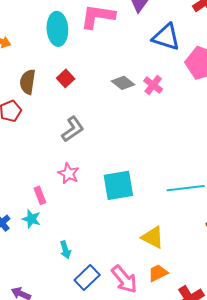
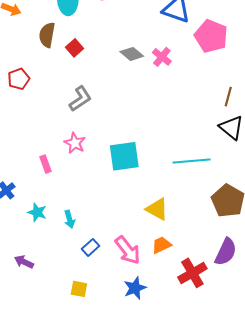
brown semicircle: (28, 82) -> (47, 35), moved
cyan star: (31, 219) -> (37, 212), moved
blue rectangle: (87, 278) -> (90, 247), size x0.7

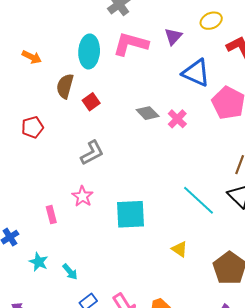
cyan line: (192, 161) -> (198, 200), moved, turned 42
yellow triangle: (157, 209) -> (180, 249), moved, size x0.7
cyan arrow: (69, 219) -> (70, 272), turned -30

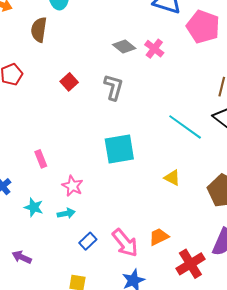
red square: (91, 102) -> (69, 82), moved
gray L-shape: (92, 153) -> (114, 87), moved, turned -40
pink star: (82, 196) -> (72, 186), moved
cyan arrow: (70, 272) -> (66, 213), turned -54

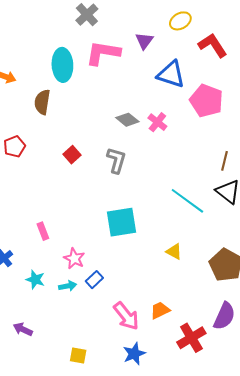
blue rectangle: (88, 241) -> (94, 280), moved

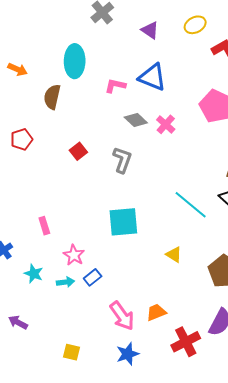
purple triangle: (144, 41) -> (150, 30), moved, turned -36
pink L-shape: (103, 53) -> (115, 86), moved, size x0.6
blue triangle: (171, 74) -> (152, 77), moved

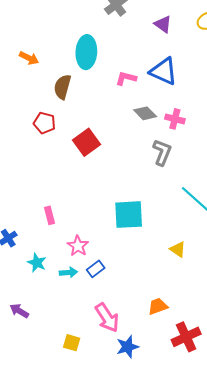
pink cross: (166, 124) -> (175, 119), turned -30
red pentagon: (22, 139) -> (44, 123), moved, turned 30
red square: (78, 151) -> (86, 142), size x1.5
gray L-shape: (122, 160) -> (162, 152), moved
pink arrow: (122, 316) -> (107, 318), moved

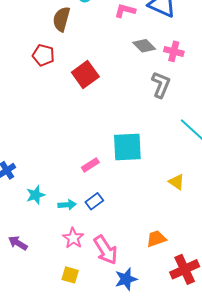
pink rectangle: (49, 215) -> (90, 165), moved, turned 72
pink star: (78, 246) -> (73, 238), moved
cyan star: (37, 263) -> (36, 195), turned 30

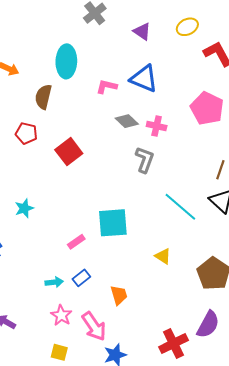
cyan star: (36, 195) -> (24, 208), moved
orange trapezoid: (156, 239) -> (119, 295), moved, turned 95

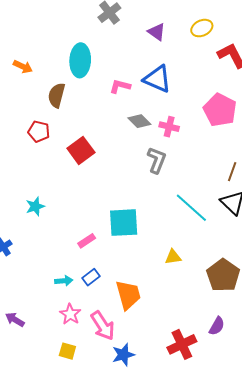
yellow triangle: (163, 256) -> (173, 257), turned -42
orange trapezoid: (119, 295) -> (128, 295), size x1.5
purple semicircle: (208, 324) -> (217, 326), size x0.7

